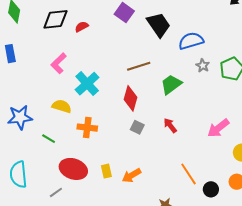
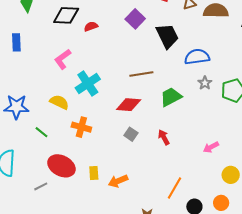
red diamond: (131, 98) -> (129, 105), turned 70
pink arrow: (218, 128) -> (211, 147), size x0.7
orange line: (189, 174) -> (175, 188), turned 55

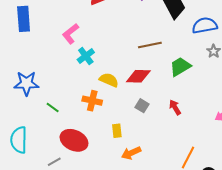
blue rectangle: (16, 42) -> (24, 19), size x1.4
cyan cross: (88, 84) -> (86, 56), moved, size x0.7
yellow semicircle: (59, 102) -> (109, 80), moved
yellow rectangle: (94, 173) -> (117, 131), moved

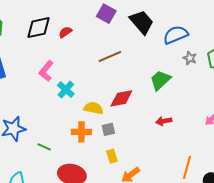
brown line: (150, 45) -> (110, 57), moved
gray square: (142, 106) -> (108, 129), moved, turned -32
red arrow: (175, 107) -> (164, 121), turned -56

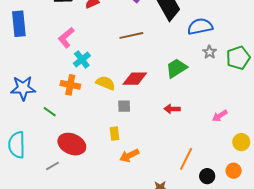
gray square: (108, 129) -> (124, 106), moved
orange cross: (81, 132) -> (70, 85), moved

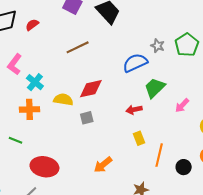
blue semicircle: (200, 26) -> (135, 63), moved
green trapezoid: (177, 68) -> (155, 88), moved
yellow rectangle: (115, 134) -> (139, 138), moved

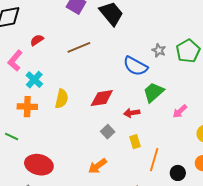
red semicircle: (32, 25) -> (37, 40), moved
blue semicircle: (135, 63) -> (135, 66), turned -130
red diamond: (91, 89) -> (102, 98), moved
yellow semicircle: (63, 100) -> (62, 99), turned 90
gray square: (87, 118) -> (108, 132), moved, turned -32

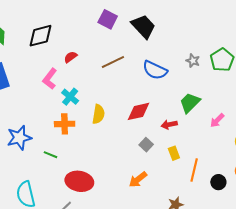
blue semicircle: (135, 66) -> (155, 70), moved

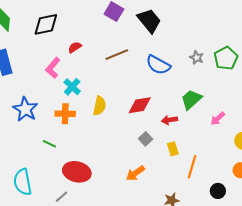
blue star: (19, 138) -> (25, 109), moved, turned -30
black circle: (218, 182) -> (218, 191), moved

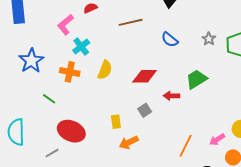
blue semicircle: (158, 65) -> (170, 40), size x0.7
pink arrow: (218, 119) -> (217, 140), moved
yellow rectangle: (173, 149) -> (116, 122), moved

